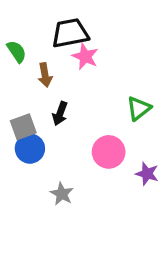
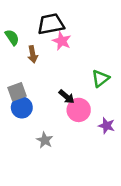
black arrow: (60, 113) -> (67, 97), moved, turned -70

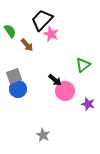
black trapezoid: (51, 24) -> (42, 20), turned -35
brown arrow: (33, 54) -> (27, 45), turned -32
gray star: (45, 140) -> (43, 135), moved

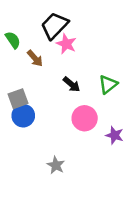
black arrow: (55, 80) -> (72, 84), moved
gray star: (43, 135) -> (56, 165), moved

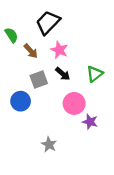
pink star: (66, 44) -> (59, 50), moved
gray square: (18, 99) -> (39, 80), moved
purple star: (115, 135) -> (90, 122), moved

